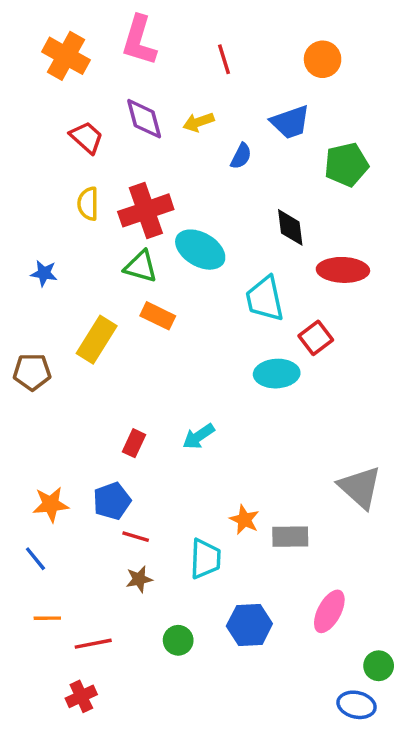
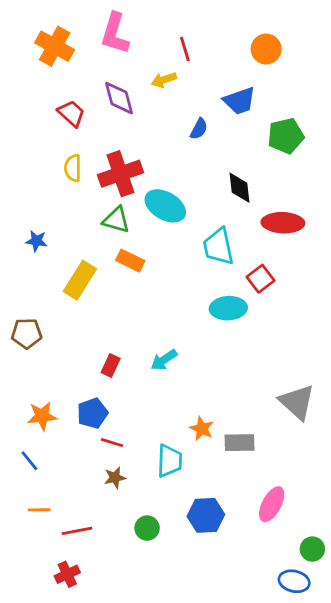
yellow arrow: (199, 122) -> (164, 80), moved
blue star: (44, 273) -> (36, 241), moved
brown pentagon: (32, 372) -> (27, 333), moved

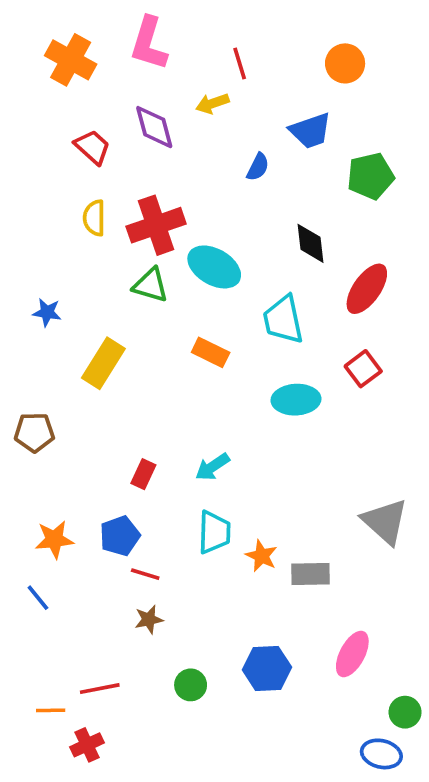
red ellipse: (283, 223) -> (367, 289), turned -57
orange rectangle: (130, 261) -> (211, 352), moved
red square: (261, 279) -> (363, 369), moved
cyan trapezoid: (169, 461) -> (214, 532), moved
orange line: (39, 510) -> (51, 710), moved

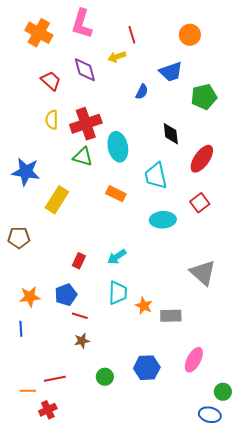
cyan ellipse: (214, 267) -> (118, 147), turned 48
blue star: (47, 312) -> (26, 172), size x1.8
gray triangle: (385, 521) -> (203, 273), moved
blue line: (38, 598) -> (21, 329), turned 35

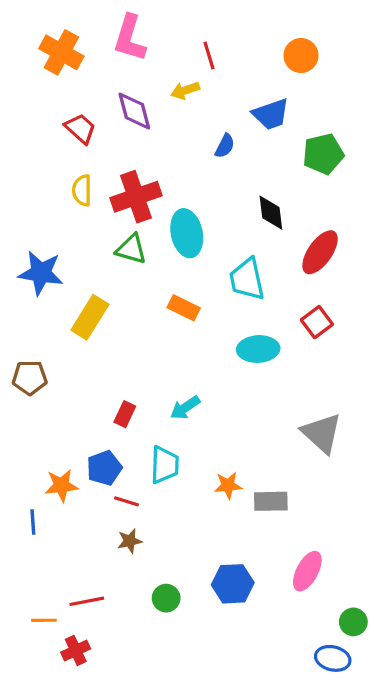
cyan trapezoid: (118, 293) -> (165, 465), moved
orange star: (30, 297) -> (61, 485), moved
orange star: (144, 306) -> (228, 485), turned -30

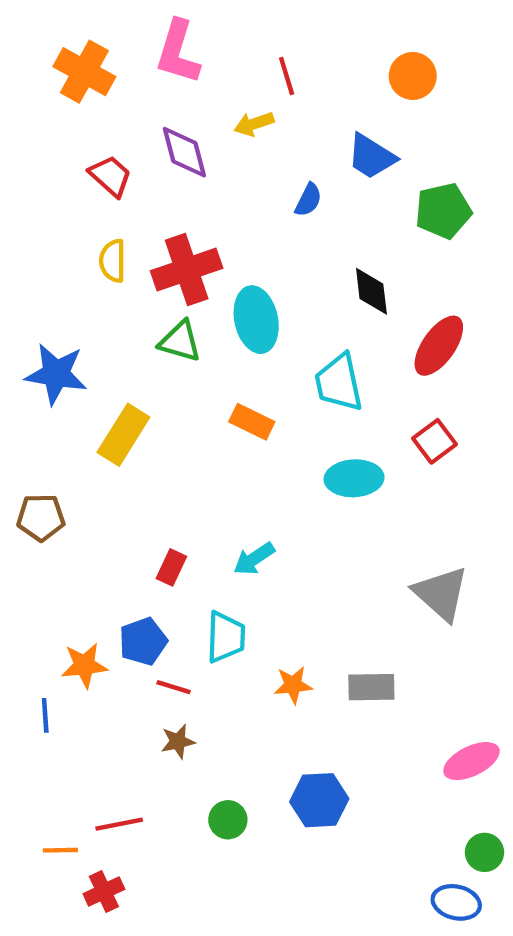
blue trapezoid: (271, 114) -> (371, 156), turned 51
orange star: (228, 485) -> (293, 685), moved
pink ellipse: (307, 571) -> (471, 761), moved, turned 36

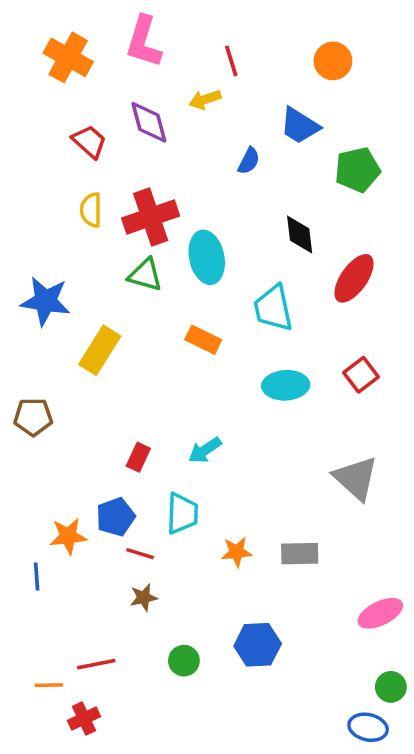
red square: (434, 441) -> (361, 375), moved

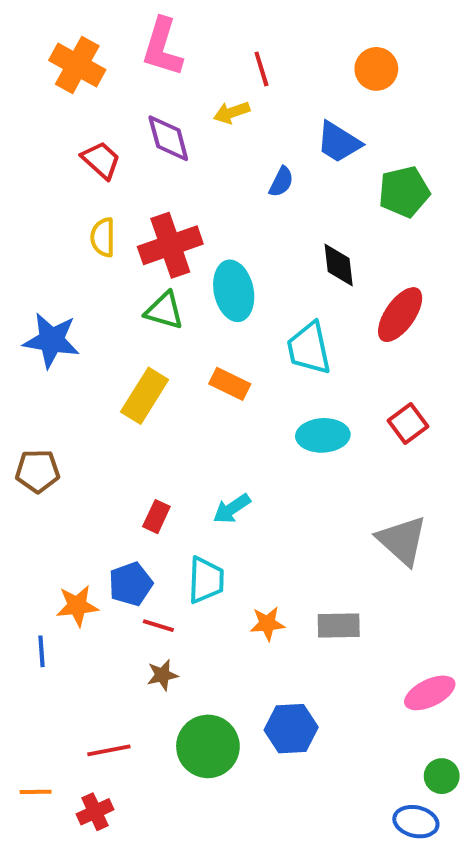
yellow rectangle: (100, 350) -> (145, 396), moved
green circle: (184, 661) -> (208, 746), size x1.8
orange line: (49, 685) -> (36, 792), moved

